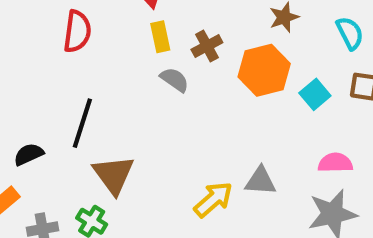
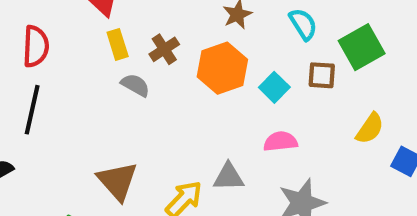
black line: (82, 123) -> (32, 110), moved
pink semicircle: (335, 163) -> (280, 141), moved
brown triangle: (114, 175) -> (117, 181), moved

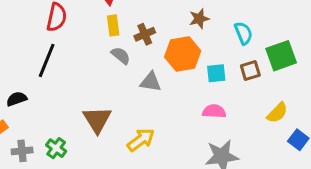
brown square: (322, 75) -> (250, 71), turned -30
cyan square: (274, 87) -> (216, 73), turned 30
gray triangle: (228, 177) -> (151, 82), moved

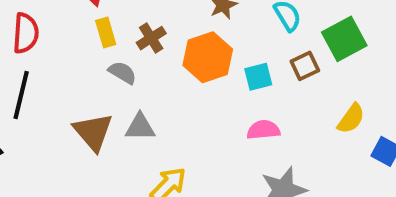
gray triangle: (151, 82) -> (140, 127), moved
brown triangle: (97, 120) -> (93, 132), moved

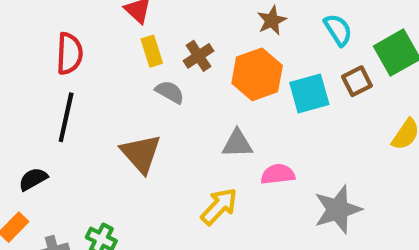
cyan square: (258, 77) -> (309, 93), size x1.4
gray triangle: (140, 127) -> (237, 144), moved
pink semicircle: (263, 130) -> (278, 174), moved

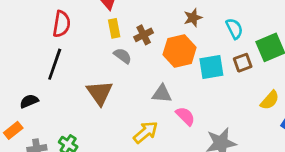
pink semicircle: (278, 174) -> (185, 116), turned 45

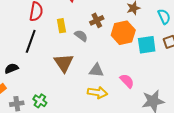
yellow rectangle: (114, 28) -> (61, 26), moved
gray triangle: (162, 94) -> (96, 70), moved
yellow arrow: (146, 132) -> (97, 92), turned 48

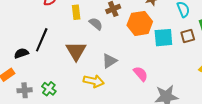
black line: (31, 41) -> (42, 40), moved
gray triangle: (96, 70) -> (110, 61), turned -42
yellow arrow: (97, 92) -> (94, 81), moved

